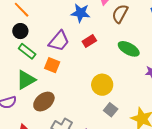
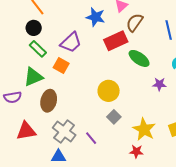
red rectangle: (89, 41) -> (116, 41), moved, size x1.6
brown ellipse: (44, 102) -> (49, 101), turned -45

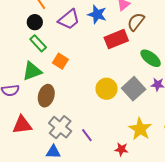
purple trapezoid: (71, 42) -> (69, 19), moved
green ellipse: (139, 58) -> (151, 58), moved
gray square: (114, 117) -> (134, 89), moved, size x1.6
red star: (136, 151) -> (121, 149), moved

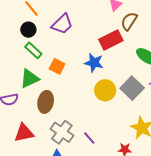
blue star: (97, 14) -> (94, 63), moved

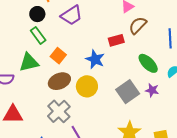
red rectangle: (111, 40) -> (116, 40), size x0.7
yellow circle: (105, 90) -> (87, 86), moved
brown ellipse: (46, 102) -> (59, 81), moved, turned 45
gray cross: (62, 132) -> (59, 111), moved

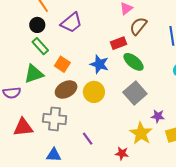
green ellipse: (148, 63) -> (134, 62), moved
purple star: (152, 90) -> (158, 116), moved
gray cross: (59, 111) -> (55, 119), moved, turned -35

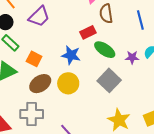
brown semicircle: (138, 26) -> (106, 14), turned -42
purple star: (158, 116) -> (132, 57), moved

